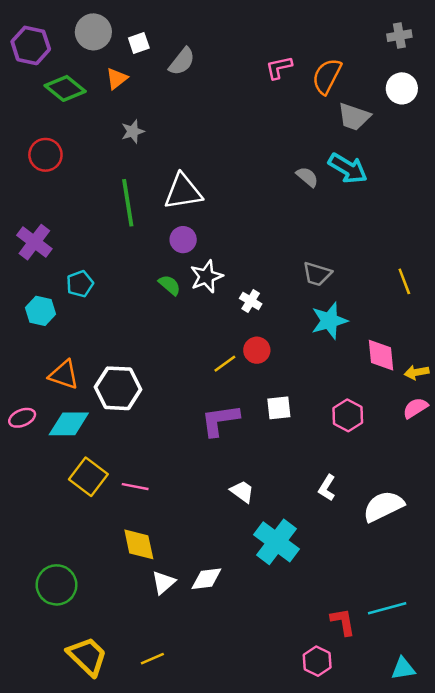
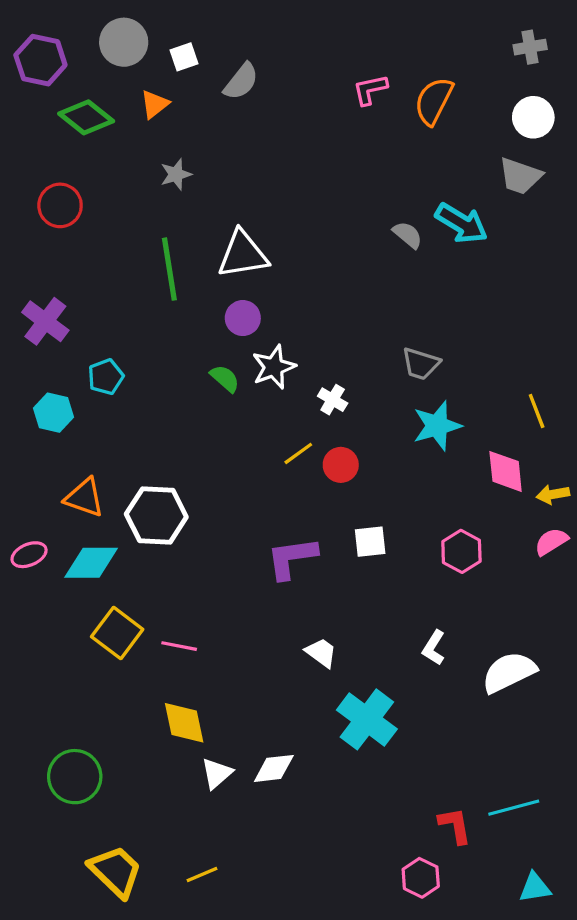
gray trapezoid: (354, 117) -> (520, 176), moved
yellow line: (404, 281) -> (537, 411), moved
yellow line: (225, 364) -> (298, 453), moved

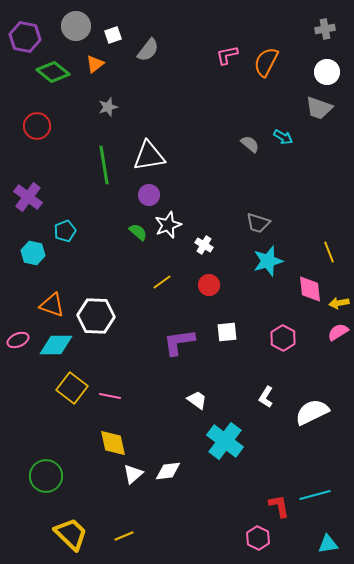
cyan arrow: (461, 223) -> (283, 137), size x0.6
yellow line: (298, 453) -> (162, 282), moved

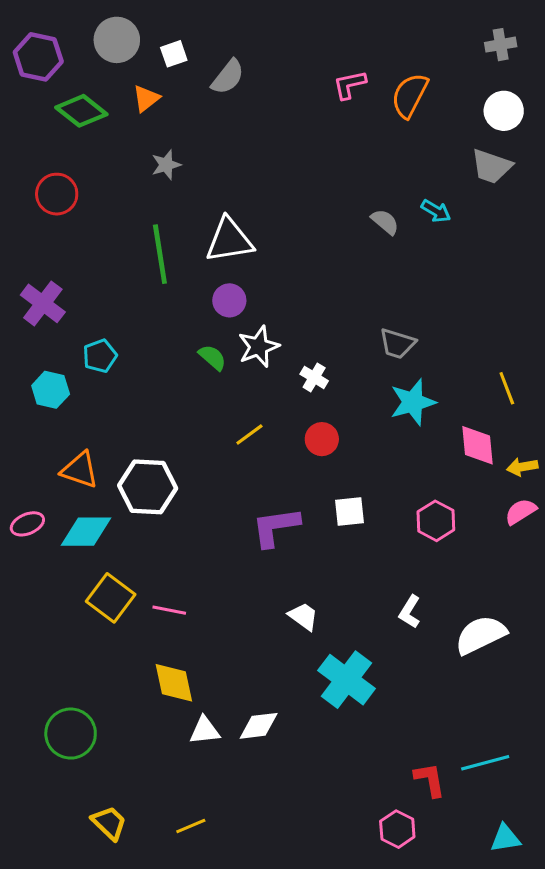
white triangle: (133, 474) -> (205, 730), turned 35
yellow trapezoid: (71, 534) -> (109, 823), size x0.7

